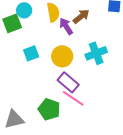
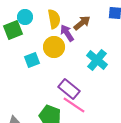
cyan cross: (96, 53) -> (97, 60), turned -30
yellow circle: (62, 56) -> (54, 47), moved

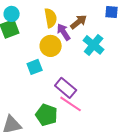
cyan circle: (25, 17) -> (12, 14), moved
cyan square: (32, 60) -> (35, 67), moved
cyan cross: (97, 60) -> (94, 45), moved

